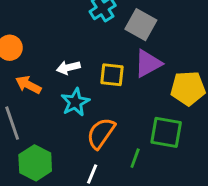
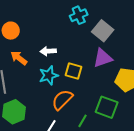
yellow square: (112, 75) -> (74, 71), moved

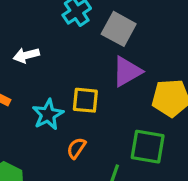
white arrow: (48, 51) -> (26, 55), moved
orange semicircle: (62, 100) -> (76, 148), size x0.6

